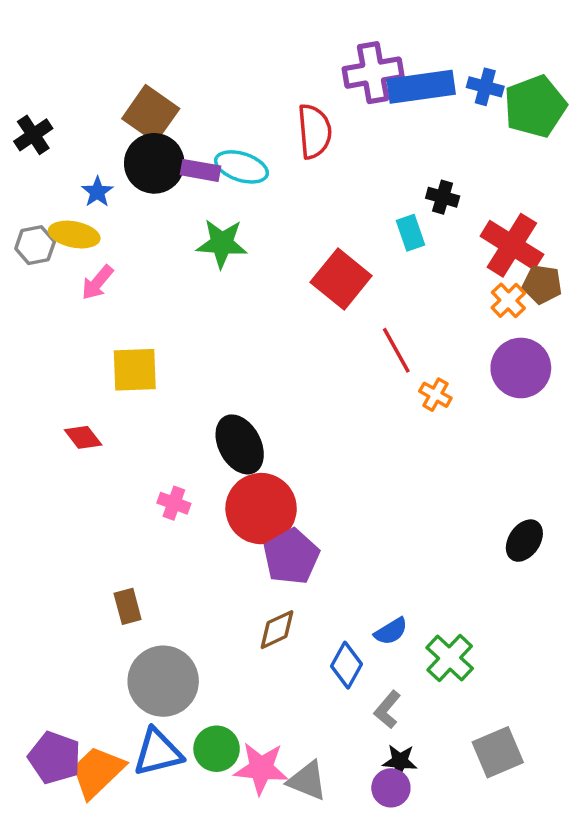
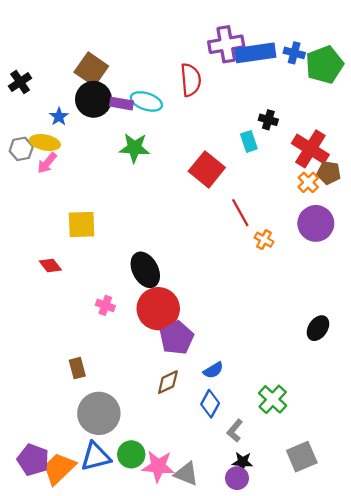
pink arrow: (97, 283) -> (47, 163), moved
blue semicircle: (391, 631) -> (213, 370), moved

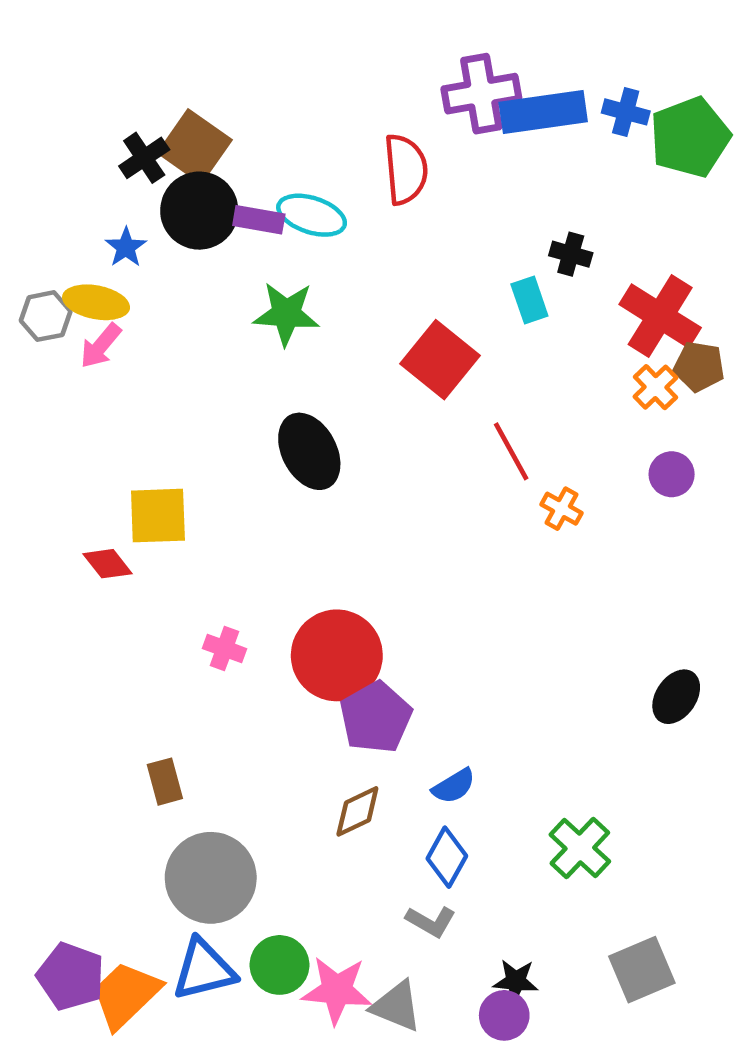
black cross: (20, 82) -> (144, 158), moved
purple circle: (316, 223) -> (672, 474), size x0.6
yellow square: (82, 224) -> (158, 516), moved
black ellipse: (145, 270) -> (309, 451), moved
gray L-shape: (235, 431) -> (431, 921), moved, turned -100

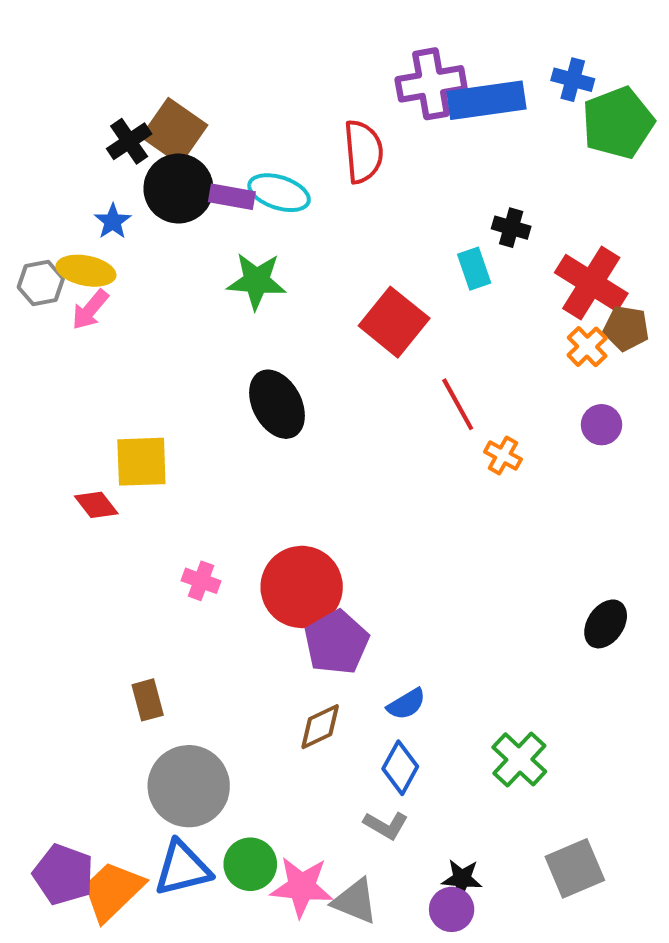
blue cross: (626, 112) -> (573, 80), moved

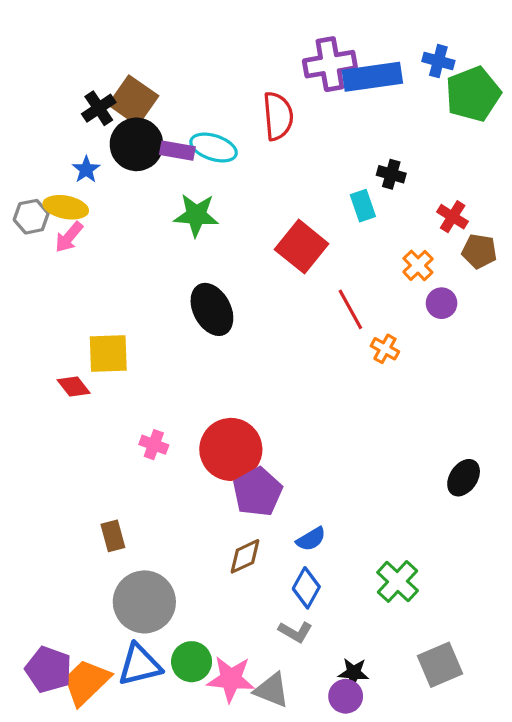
red cross: (591, 283) -> (453, 217), size x0.6
orange cross: (587, 347) -> (418, 265), moved
purple circle: (601, 425) -> (442, 303), moved

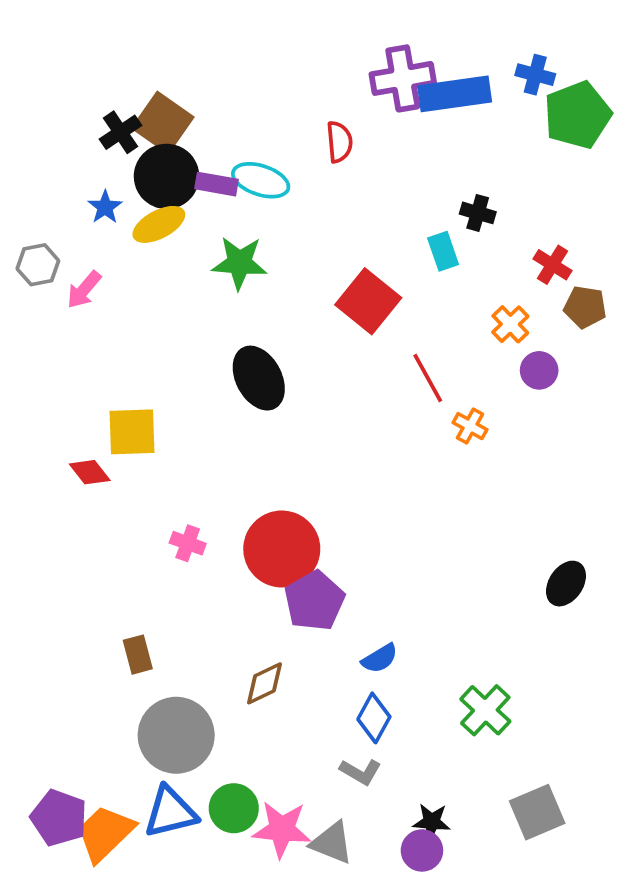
red semicircle: (278, 116) -> (339, 142), size x0.7
yellow ellipse: (66, 207) -> (159, 224), moved, turned -39
brown diamond: (245, 556) -> (264, 683), moved

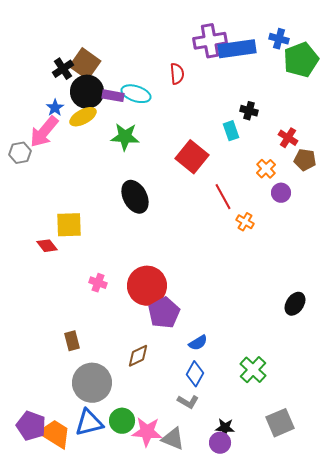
gray hexagon: (38, 265) -> (20, 153), moved
pink arrow: (84, 290) -> (44, 132), moved, size x1.6
orange trapezoid: (105, 833) -> (55, 434), turned 76

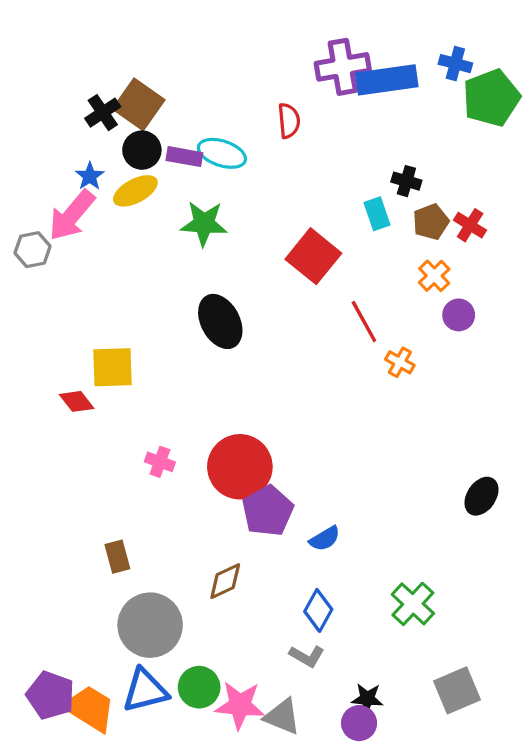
black circle: (87, 92) -> (142, 150), size x0.7
brown pentagon: (305, 160) -> (431, 222), moved, turned -30
blue semicircle: (198, 343) -> (325, 539), moved

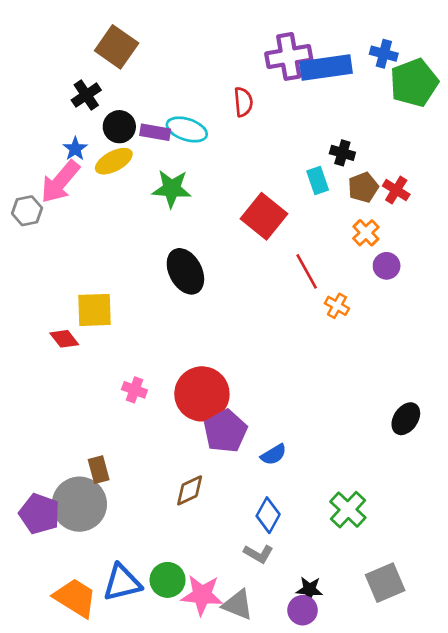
brown square: (139, 104) -> (117, 47), moved
gray circle: (150, 625) -> (79, 504), moved
purple pentagon: (51, 695) -> (39, 514), moved

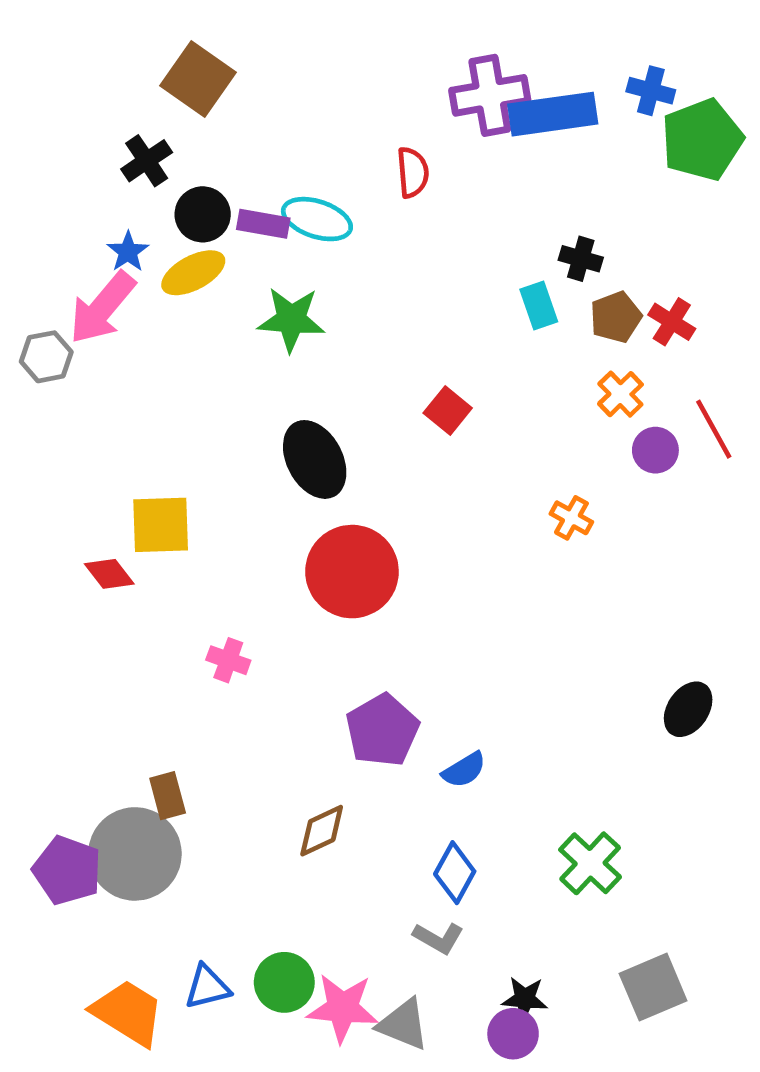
red square: (264, 216) -> (448, 410), moved, size x0.6
red line: (307, 271) -> (714, 429), moved
red circle: (202, 394) -> (352, 572), moved
blue triangle: (122, 583) -> (207, 987), size x0.7

